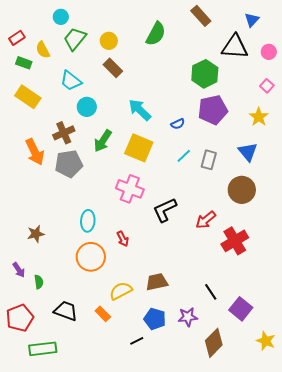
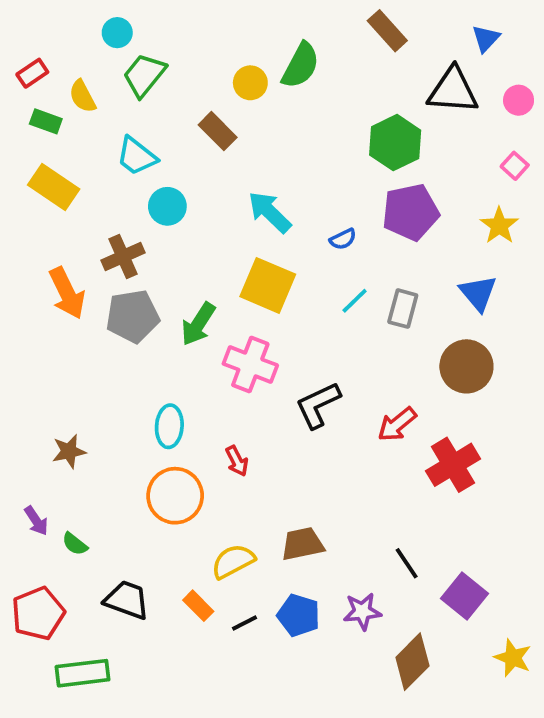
yellow circle: (109, 41) -> (250, 83), moved
green arrow: (103, 141) -> (198, 324), moved
green semicircle: (39, 282) -> (75, 544), turned 136
black line: (137, 341) -> (245, 623), moved

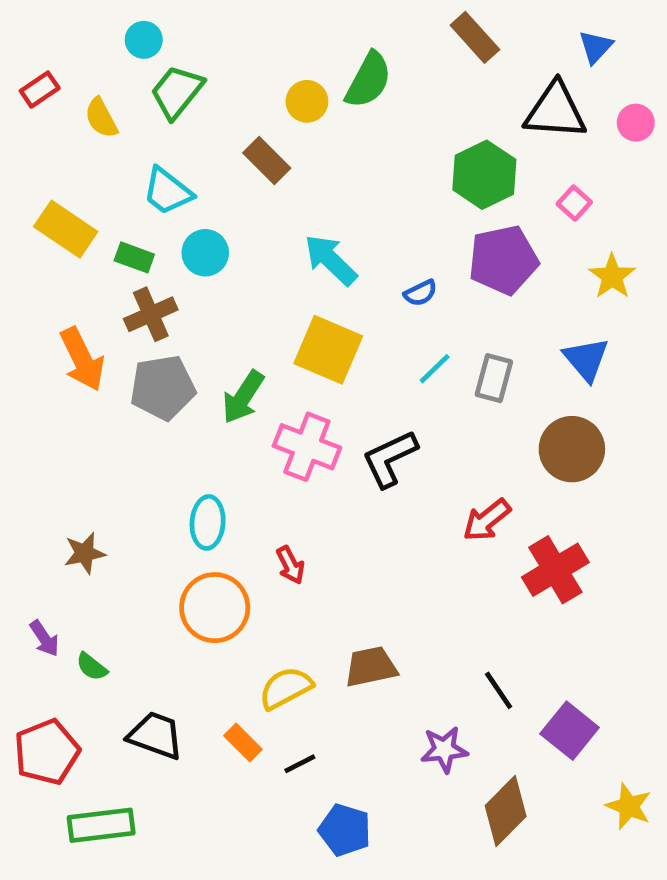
green rectangle: (46, 121) -> (134, 257), moved
pink square: (515, 166) -> (574, 203), moved
black L-shape: (318, 405) -> (390, 459), moved
blue pentagon: (299, 615) -> (345, 830), moved

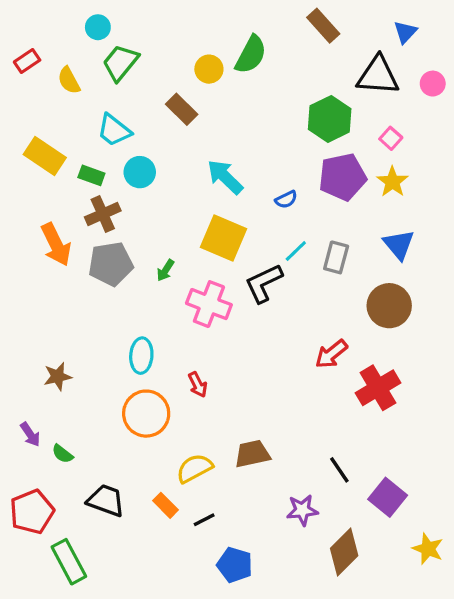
yellow star: (612, 276) -> (392, 182), moved
green arrow: (243, 397) -> (165, 270), size x0.6
black L-shape: (390, 459) -> (264, 283), moved
green rectangle: (101, 825) -> (69, 562), turned 69

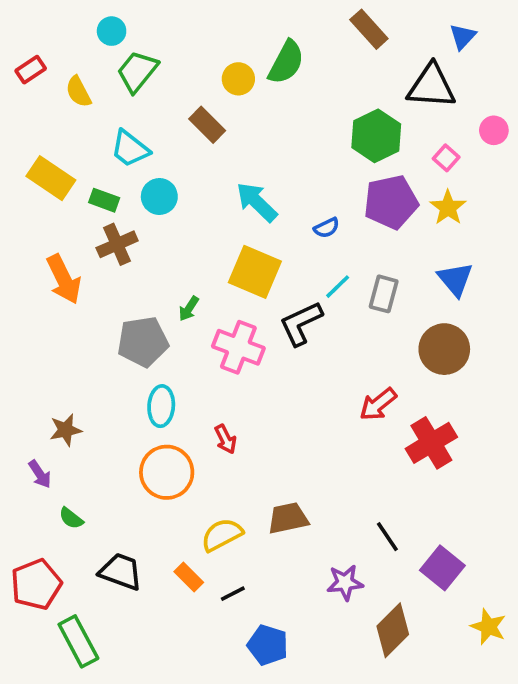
pink circle: (433, 84) -> (494, 130), moved
gray pentagon: (111, 264) -> (143, 342), moved
purple arrow: (30, 434) -> (40, 474), moved

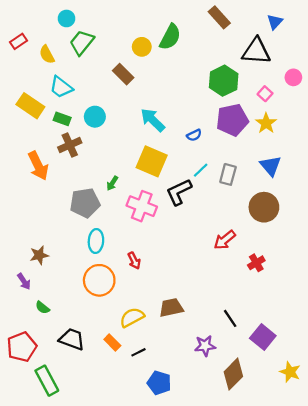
cyan trapezoid: (130, 149) -> (61, 87), moved
red cross: (431, 443) -> (256, 263), size x0.6

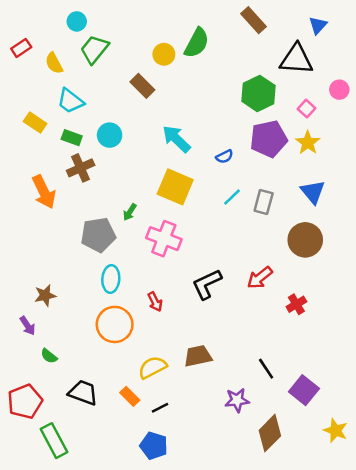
yellow rectangle: (30, 106) -> (35, 122), size x0.7
black L-shape: (179, 192) -> (207, 284), moved
blue pentagon: (159, 383) -> (154, 446), moved

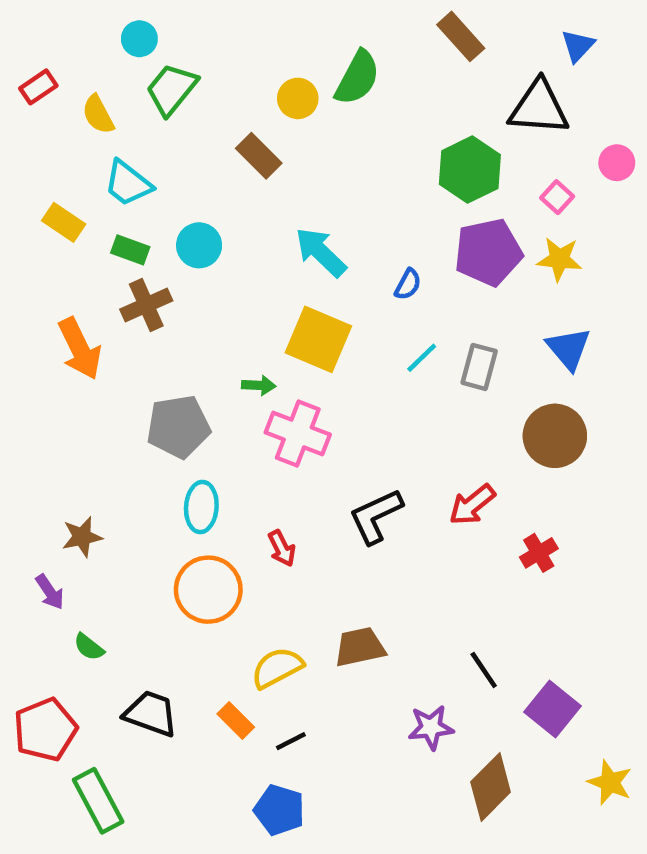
yellow star: (308, 143) -> (559, 259), turned -30
blue semicircle: (224, 157) -> (408, 284), turned -36
green arrow: (130, 212) -> (259, 385), moved, turned -120

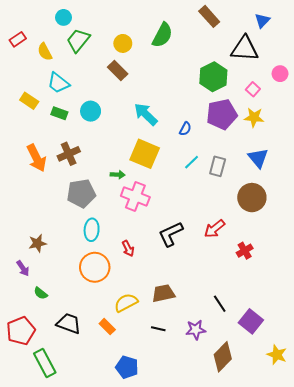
yellow circle: (298, 98) -> (123, 43), moved
brown cross: (146, 305) -> (69, 154), moved
black line: (291, 741) -> (158, 329), moved, turned 40

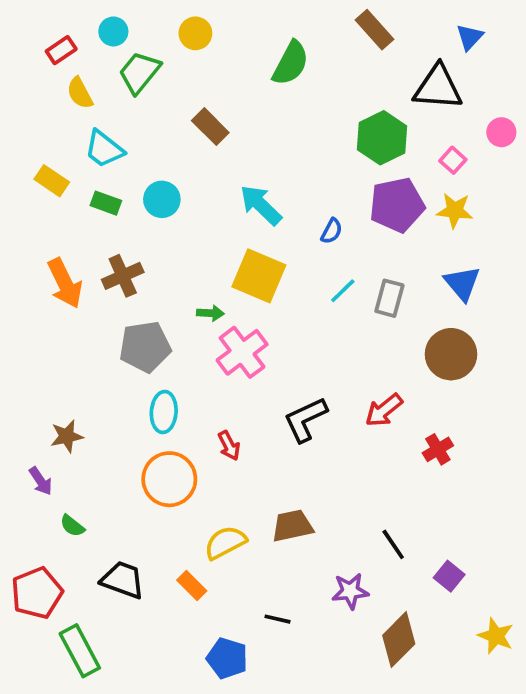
red rectangle: (18, 39) -> (61, 50), moved
yellow circle: (123, 43) -> (195, 33), moved
pink cross: (135, 196) -> (242, 352), turned 32
purple square: (251, 321) -> (449, 576), size x0.7
black line: (158, 329) -> (278, 619), moved

